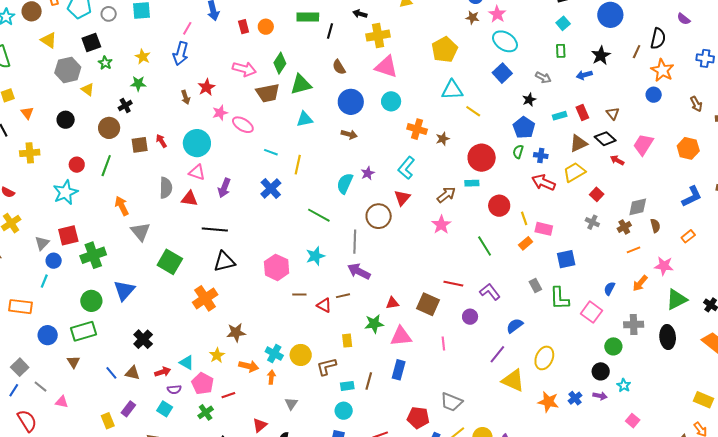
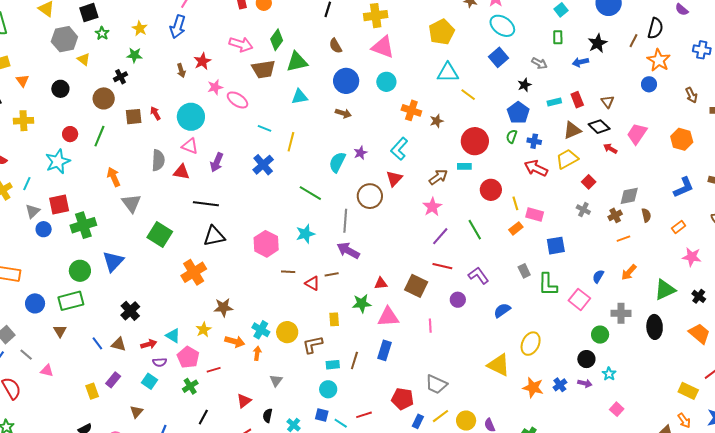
pink star: (664, 266) -> (692, 257), moved
cyan line: (44, 281) -> (27, 184), moved
purple line: (497, 354) -> (440, 236), moved

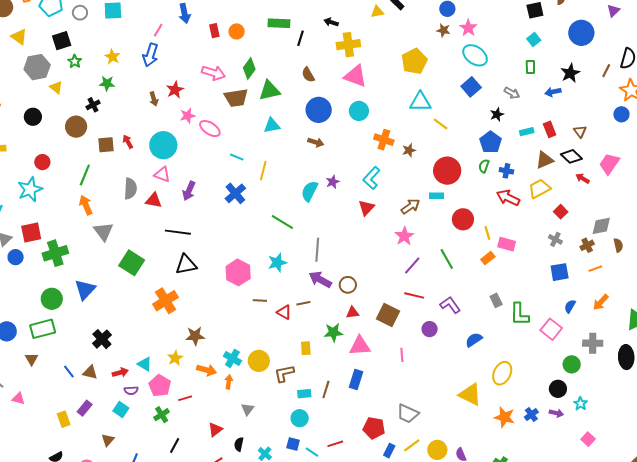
green line: (99, 136) -> (85, 175), moved
brown circle: (370, 196) -> (348, 285), moved, size x0.7
blue square: (556, 246) -> (560, 272), moved

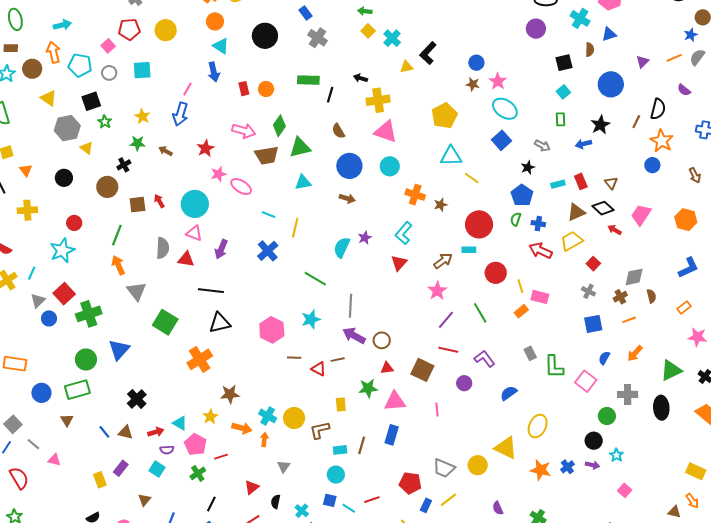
brown arrow: (154, 99) -> (166, 151), moved, turned 136
red square: (31, 232) -> (64, 294), turned -30
yellow circle: (437, 450) -> (478, 465), moved

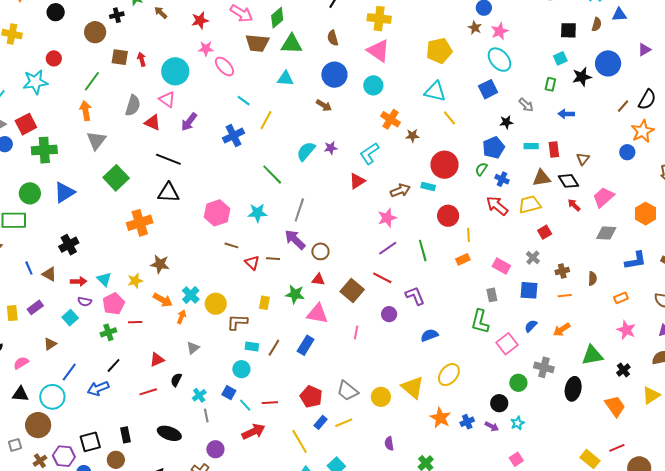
black star: (600, 125) -> (582, 77), moved
gray diamond: (634, 277) -> (606, 233), moved
pink rectangle: (540, 297) -> (501, 266), moved
gray rectangle: (530, 353) -> (492, 295), moved

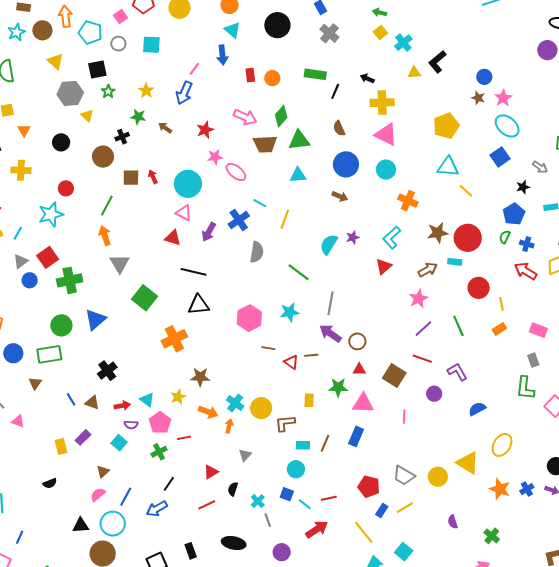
gray semicircle: (133, 105) -> (257, 252), moved
blue cross: (233, 136) -> (239, 220), moved
brown star: (412, 136) -> (438, 233), moved, size x1.5
pink semicircle: (21, 363) -> (98, 495), moved

